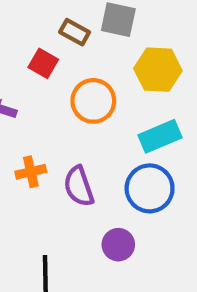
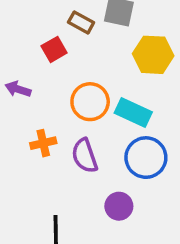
red square: (43, 63) -> (54, 49), turned 30
orange circle: (93, 101) -> (90, 102), moved
cyan rectangle: (160, 136) -> (133, 112), moved, turned 48

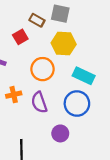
yellow hexagon: (153, 55) -> (64, 44), moved
cyan rectangle: (133, 112) -> (84, 76), moved

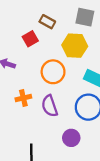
gray square: (60, 14) -> (85, 17), moved

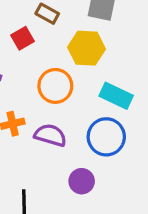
purple semicircle: (50, 106) -> (50, 135), turned 125

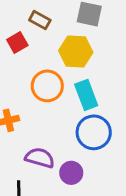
cyan rectangle: (116, 96) -> (86, 95), moved, turned 44
purple semicircle: (50, 135) -> (40, 158), moved

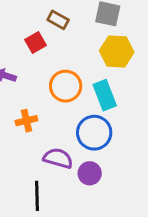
yellow hexagon: (76, 52) -> (117, 51), moved
blue circle: (94, 132) -> (94, 133), moved

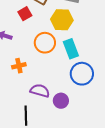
yellow hexagon: (117, 51) -> (62, 20), moved
blue circle: (94, 133) -> (82, 74), moved

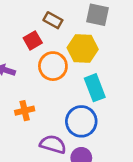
orange circle: (45, 43) -> (53, 66), moved
blue circle: (82, 74) -> (81, 121), moved

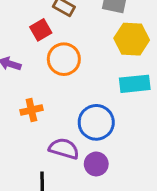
yellow hexagon: (83, 49) -> (132, 39), moved
cyan rectangle: (95, 88) -> (135, 84), moved, turned -75

